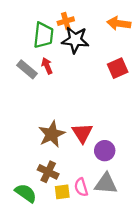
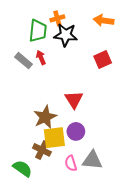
red triangle: (82, 133) -> (74, 100), moved
purple circle: (105, 151) -> (76, 131), moved
yellow square: (62, 192) -> (54, 138), moved, size x1.6

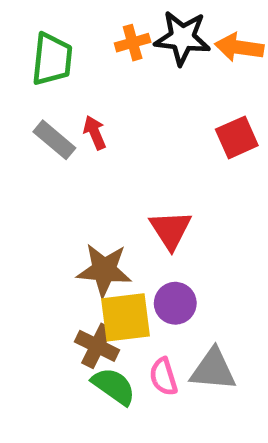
green trapezoid: (38, 31) -> (52, 59), moved
black star: (66, 35) -> (182, 38), moved
brown star: (45, 117) -> (104, 270), turned 30
green semicircle: (22, 168) -> (114, 386), moved

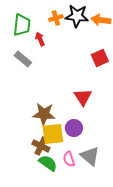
red arrow: (95, 133) -> (40, 39), moved
red triangle: (171, 230) -> (83, 97), moved
gray triangle: (213, 370) -> (90, 156), turned 35

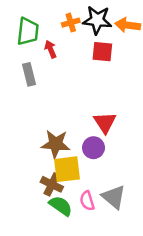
red square: (100, 58) -> (102, 52), moved, turned 30
gray rectangle: (23, 59) -> (29, 74), turned 36
purple circle: (74, 128) -> (93, 148), moved

